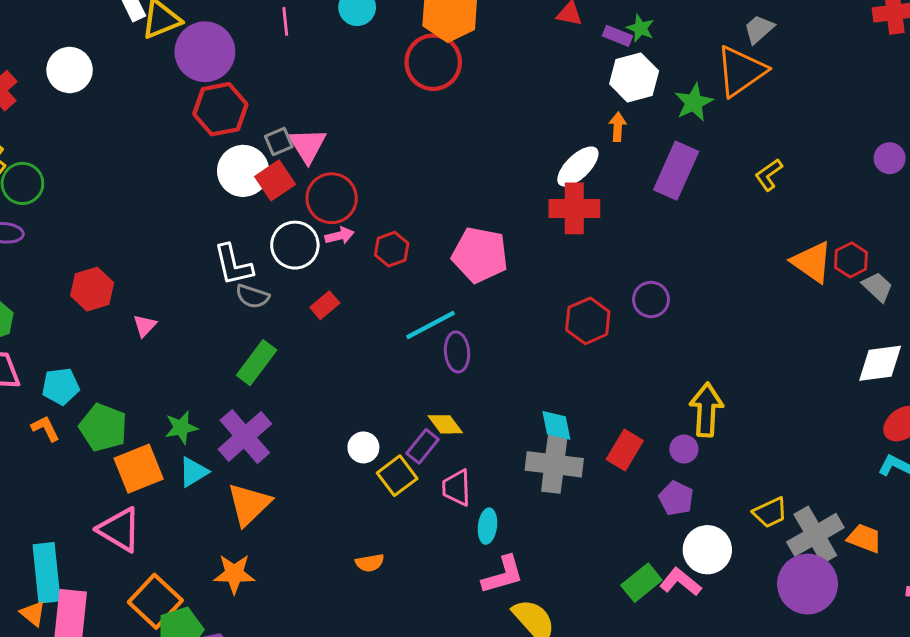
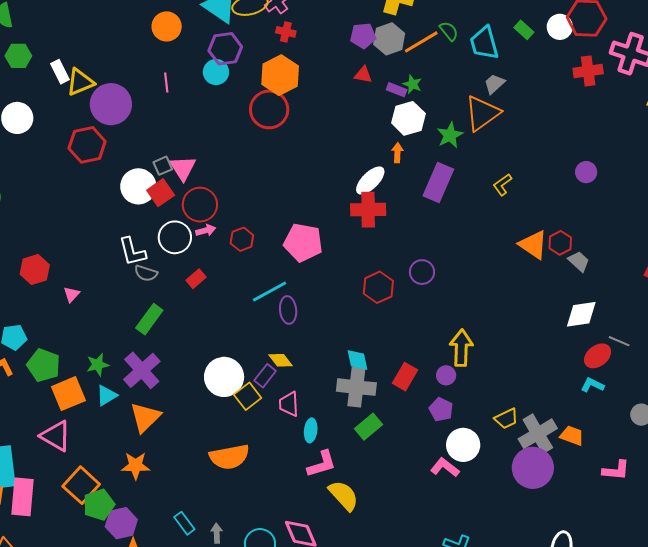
red hexagon: (220, 109) -> (87, 145), moved
white circle: (363, 447) -> (224, 377), size x1.8
orange semicircle: (370, 563) -> (229, 457), size x2.0
green rectangle: (641, 583) -> (369, 427), moved

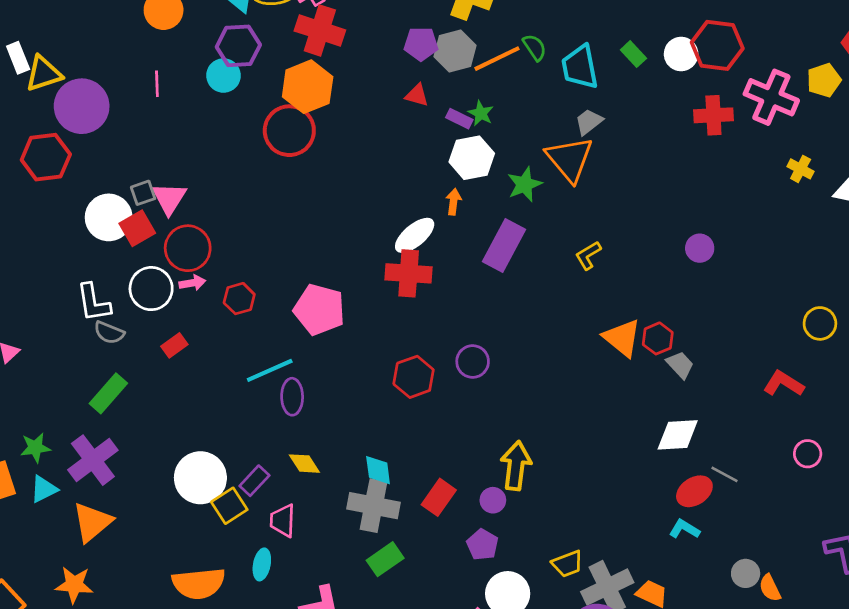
red cross: (286, 32) -> (320, 30), size x1.8
orange triangle: (482, 113) -> (570, 159), turned -39
yellow diamond: (281, 360) -> (304, 464), moved
cyan ellipse: (311, 430) -> (262, 564), moved

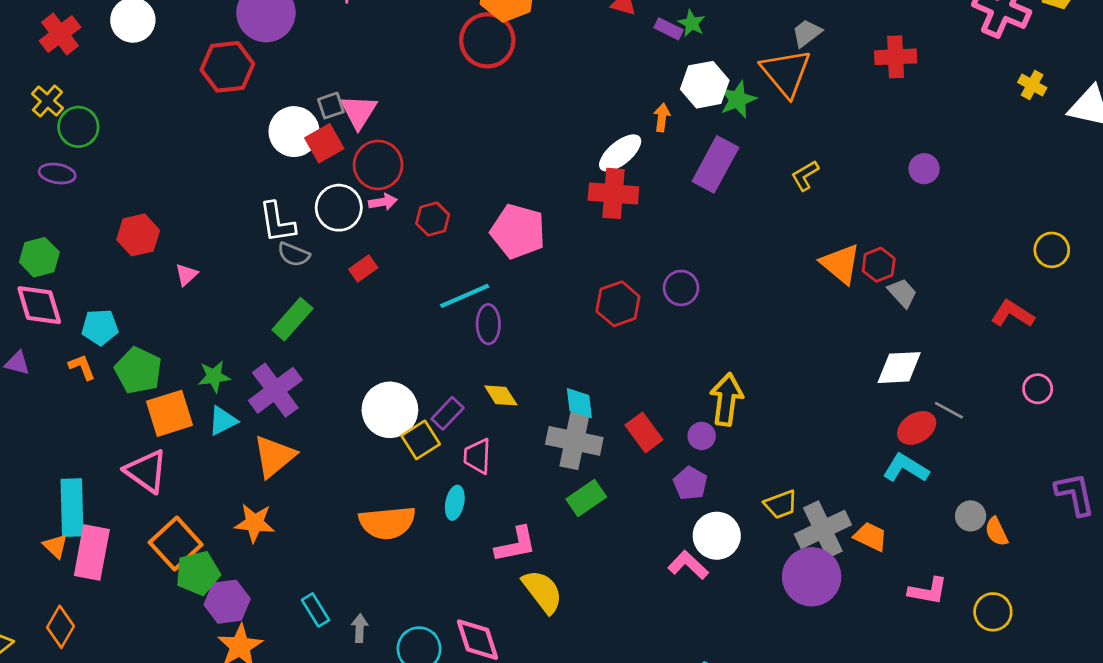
red cross: (713, 115) -> (896, 57), moved
white hexagon: (472, 158) -> (705, 85), moved
red rectangle: (439, 497) -> (644, 432), turned -72
cyan L-shape: (684, 529) -> (906, 468), size x1.4

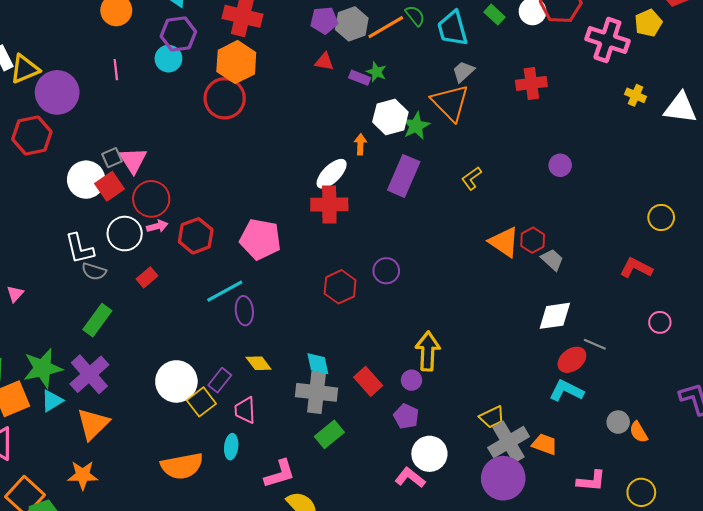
red hexagon: (433, 219) -> (196, 236), size x1.4
green star: (214, 377) -> (43, 368), size x1.6
yellow trapezoid: (781, 504) -> (492, 417), moved

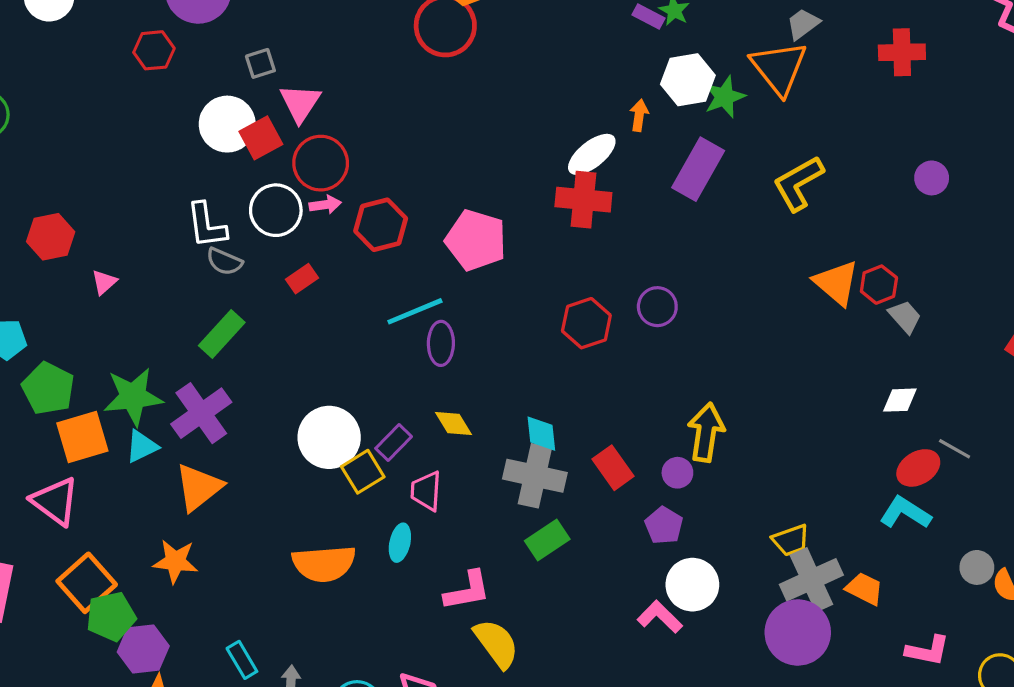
red hexagon: (32, 136) -> (154, 50), size x0.7
gray square: (112, 158) -> (260, 63), moved
yellow L-shape: (472, 178) -> (798, 183), size x1.6
white diamond: (555, 316) -> (900, 400), size x0.7

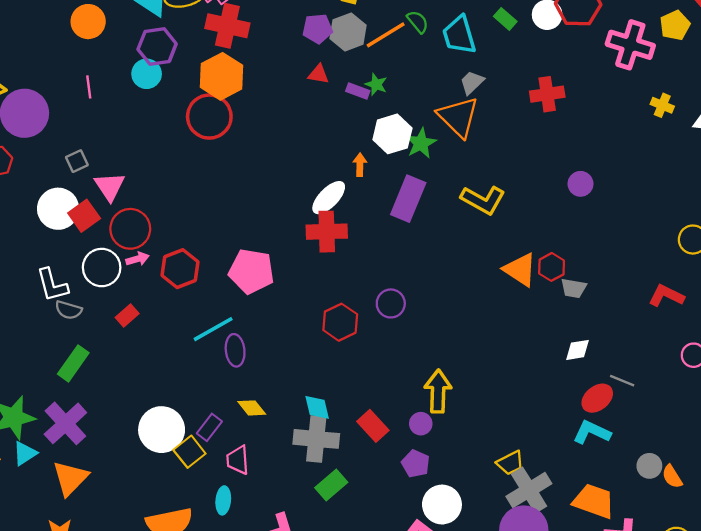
yellow L-shape: (798, 183) -> (483, 200), turned -114
gray trapezoid: (905, 317) -> (574, 288), turned 148
orange trapezoid: (864, 589) -> (594, 501), moved, size x1.5

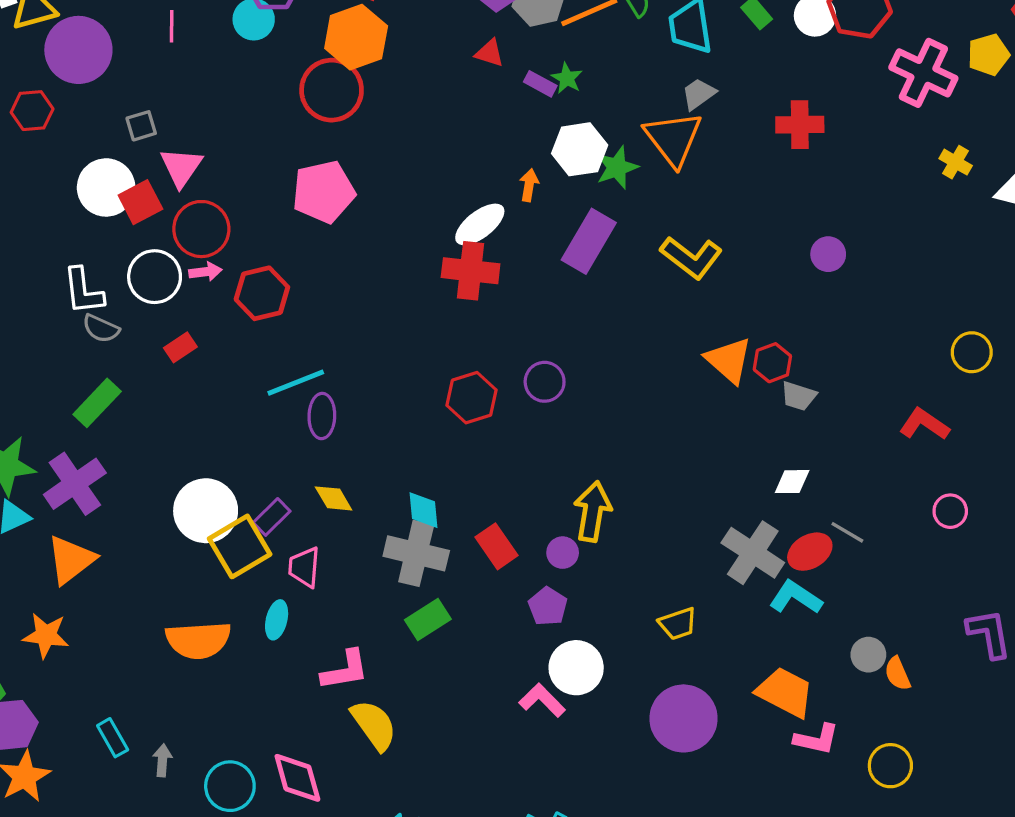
pink pentagon: (251, 271) -> (324, 192), moved, turned -30
yellow square: (189, 452) -> (240, 546), size x1.4
gray cross: (529, 490) -> (753, 553), moved, turned -33

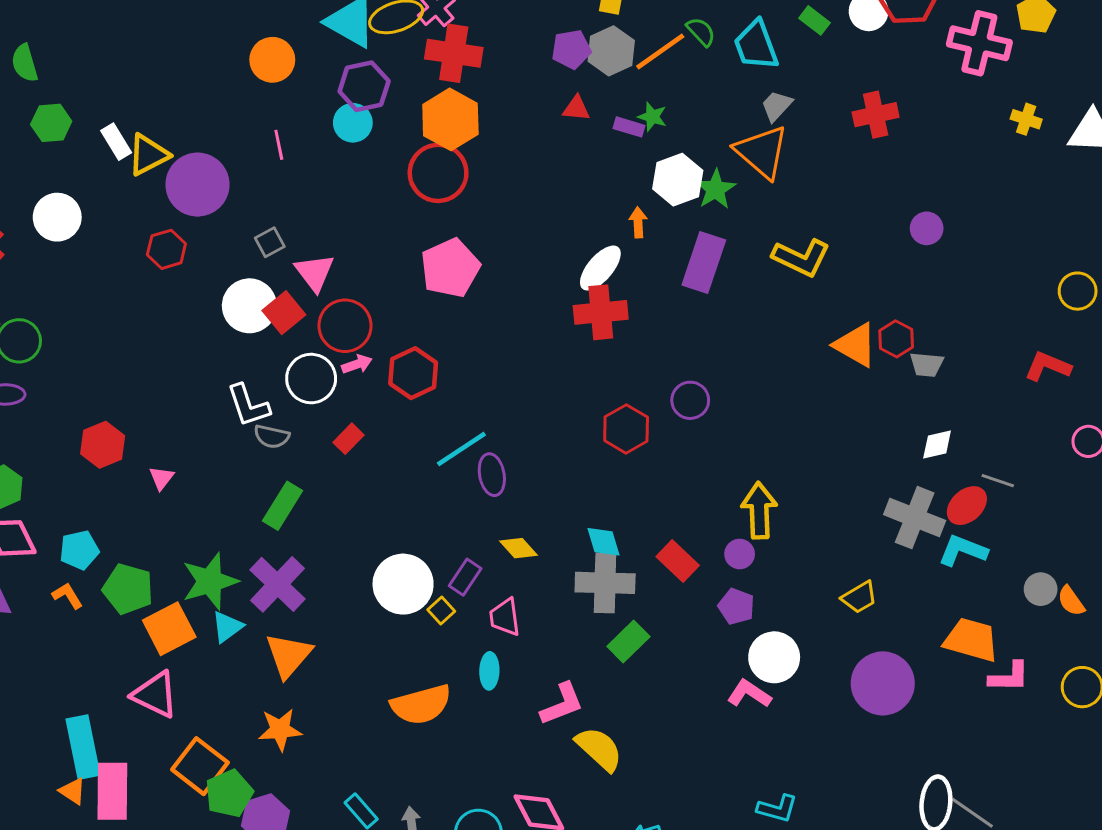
yellow square: (240, 546) -> (441, 610), size x0.5

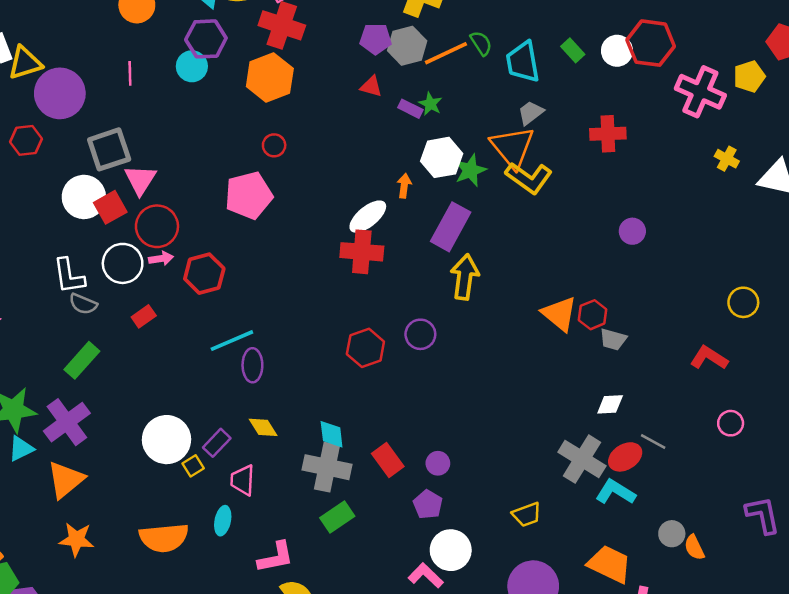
red circle: (438, 173) -> (274, 145), moved, size x0.5
gray square: (270, 242) -> (109, 149), size x1.8
yellow L-shape: (801, 258) -> (529, 178), moved
yellow arrow: (759, 510) -> (465, 277), moved
orange star: (280, 730) -> (76, 539), moved

